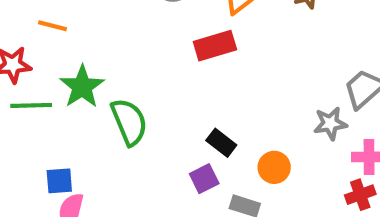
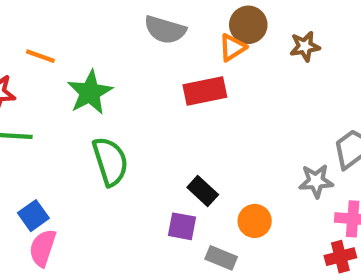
green star: (82, 87) -> (90, 92), moved
purple square: (204, 179) -> (182, 226), turned 32
blue square: (59, 181) -> (33, 216), turned -36

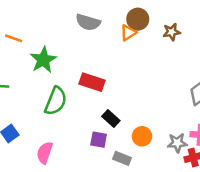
red rectangle: (205, 91) -> (92, 82), moved, turned 30
green semicircle: (110, 161) -> (56, 101), turned 40
gray star: (316, 181) -> (177, 143), moved
pink semicircle: (43, 248) -> (45, 153), moved

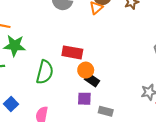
green star: (43, 60) -> (15, 46), moved, turned -30
orange circle: (142, 136) -> (86, 70), moved

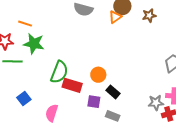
red rectangle: (72, 52) -> (72, 85), moved
black rectangle: (92, 80) -> (113, 92), moved

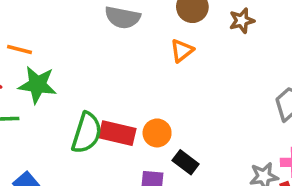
orange triangle: (115, 17) -> (182, 51), moved
red rectangle: (72, 85) -> (117, 133), moved

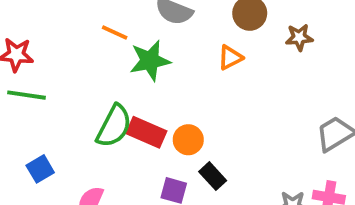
orange line: (19, 50) -> (115, 33), moved
green star: (37, 85) -> (150, 61), moved, turned -30

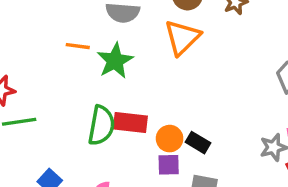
orange triangle: (230, 58) -> (182, 37), size x1.6
orange circle: (188, 140) -> (170, 139), moved

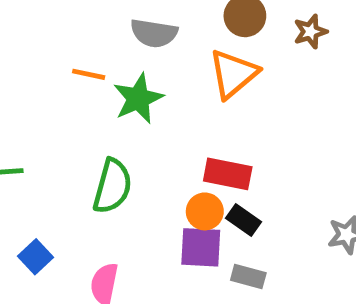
red rectangle: (130, 122) -> (228, 174), moved
purple square: (169, 165) -> (201, 247), size x1.4

